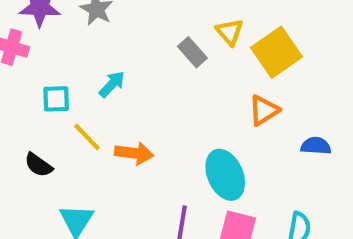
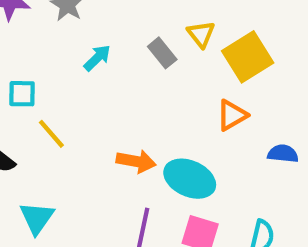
cyan arrow: (112, 84) -> (97, 58), moved
orange arrow: (134, 153) -> (136, 161), moved
cyan ellipse: (225, 175) -> (190, 179), turned -45

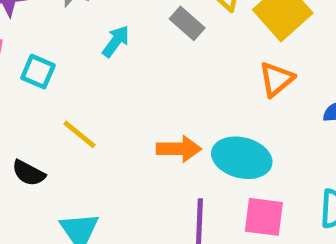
cyan square: (22, 94) -> (38, 72), moved, turned 32

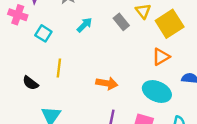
yellow line: (80, 134) -> (59, 68), turned 48
cyan ellipse: (242, 158) -> (157, 91), moved

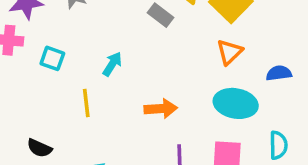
cyan arrow: (84, 25) -> (112, 64), moved
black semicircle: (30, 83) -> (39, 148), moved

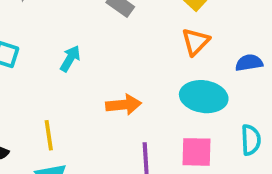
yellow line: (86, 103) -> (49, 135), moved

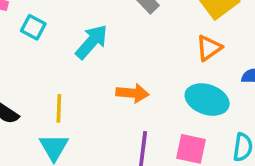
cyan arrow: (70, 58) -> (92, 42), size x1.5

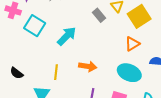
cyan square: (33, 27) -> (35, 26), size x1.5
yellow line: (59, 108) -> (56, 72), moved

